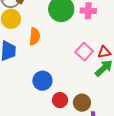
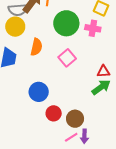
pink square: (84, 52) -> (67, 58), moved

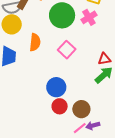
pink cross: (93, 28) -> (89, 17), turned -35
blue circle: (39, 92) -> (56, 87), moved
purple arrow: (84, 136) -> (93, 126), turned 80

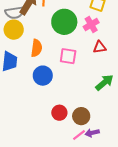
pink square: (67, 50) -> (68, 56), turned -36
red triangle: (104, 59) -> (100, 47), moved
blue circle: (56, 87) -> (43, 76), moved

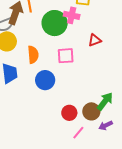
pink cross: (91, 25) -> (72, 15), moved, turned -35
green arrow: (104, 83) -> (105, 101), moved
pink line: (79, 135) -> (78, 133), moved

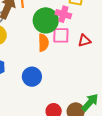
orange semicircle: (33, 55) -> (43, 43), moved
pink square: (66, 56) -> (61, 35), moved

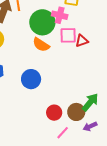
pink square: (61, 35) -> (68, 35), moved
orange semicircle: (43, 43) -> (41, 45), turned 126

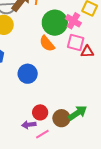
purple arrow: (90, 126) -> (29, 125), moved

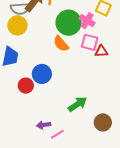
red circle: (40, 112) -> (26, 86), moved
green arrow: (78, 113) -> (77, 104), moved
brown circle: (61, 118) -> (103, 122), moved

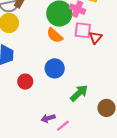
red triangle: (101, 51) -> (96, 38), turned -40
blue circle: (42, 74) -> (55, 68), moved

